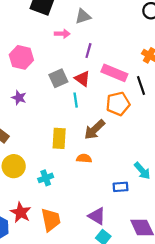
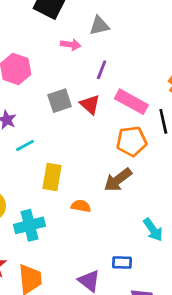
cyan line: (76, 100) -> (25, 145), moved, turned 64
brown arrow: (95, 130) -> (118, 180), moved
cyan cross: (46, 178) -> (30, 225), size x1.5
blue rectangle: (121, 187) -> (122, 262), moved

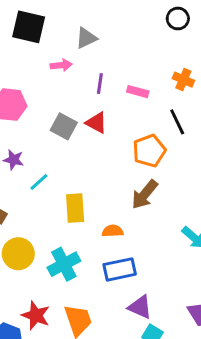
gray square: (60, 101) -> (64, 126), turned -30
pink rectangle: (131, 102) -> (138, 92), moved, size x0.6
blue rectangle: (122, 262) -> (120, 269), moved, size x1.5

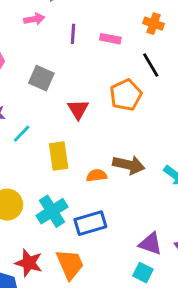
red triangle: (96, 123) -> (78, 109), moved, turned 35
brown arrow: (145, 194) -> (129, 165), moved, turned -112
blue rectangle: (120, 269) -> (90, 223), moved
purple triangle: (140, 307) -> (150, 244), moved

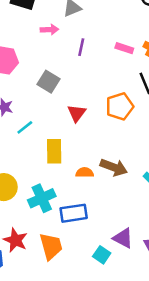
pink rectangle: (110, 39) -> (124, 48), moved
cyan square: (143, 273) -> (102, 255), moved

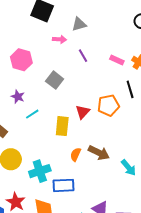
purple line: (81, 47) -> (83, 56), turned -48
red triangle: (77, 113) -> (83, 112), moved
yellow rectangle: (54, 151) -> (62, 126), moved
orange semicircle: (85, 173) -> (76, 154), turned -72

